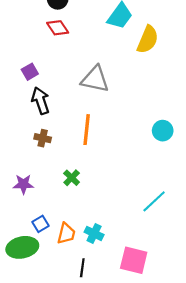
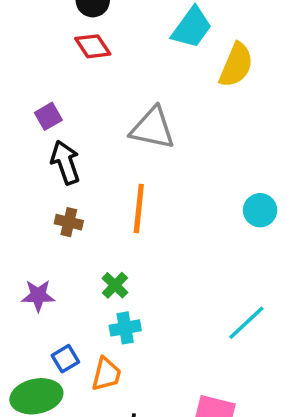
cyan cross: (94, 233) -> (125, 328), moved, turned -36

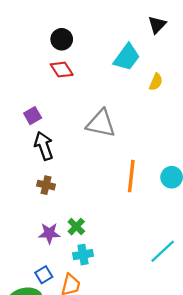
yellow semicircle: (236, 65) -> (156, 82), size x0.6
orange line: (139, 208) -> (131, 176), moved
purple star: (38, 296) -> (49, 233), moved

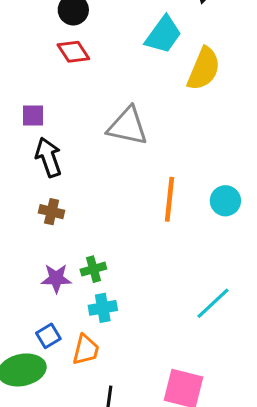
yellow semicircle: (156, 82) -> (204, 69), size x1.8
purple square: (33, 116) -> (33, 115), turned 30
green cross: (76, 227) -> (93, 269), turned 30

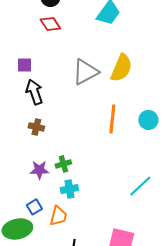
yellow semicircle: (204, 69) -> (121, 68), moved
gray triangle: (128, 126) -> (85, 72), turned -40

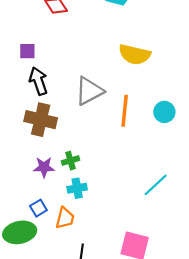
yellow semicircle: (121, 68) -> (135, 54), turned 80
gray triangle: (85, 72) -> (89, 91), moved
brown cross: (36, 127) -> (41, 120), size x1.8

